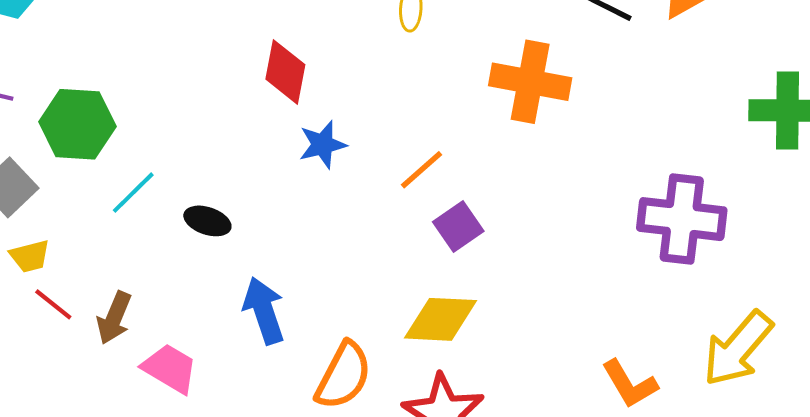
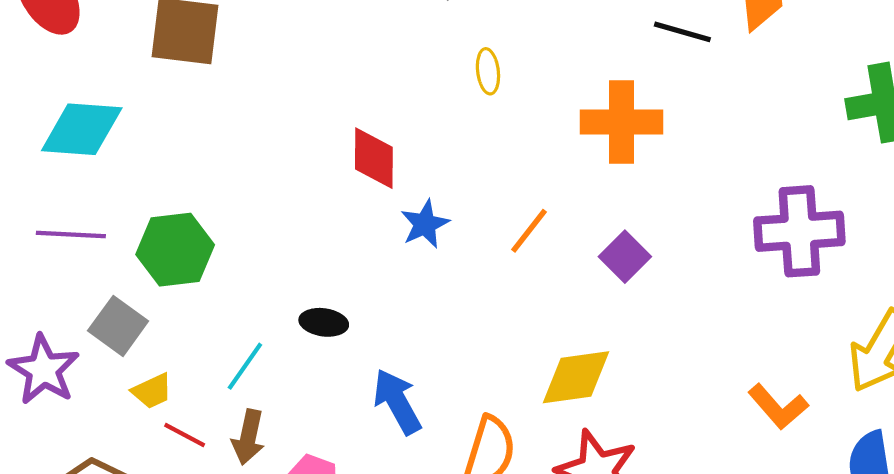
cyan line: (133, 193) -> (245, 366), moved
purple square: (458, 227) -> (625, 257), moved

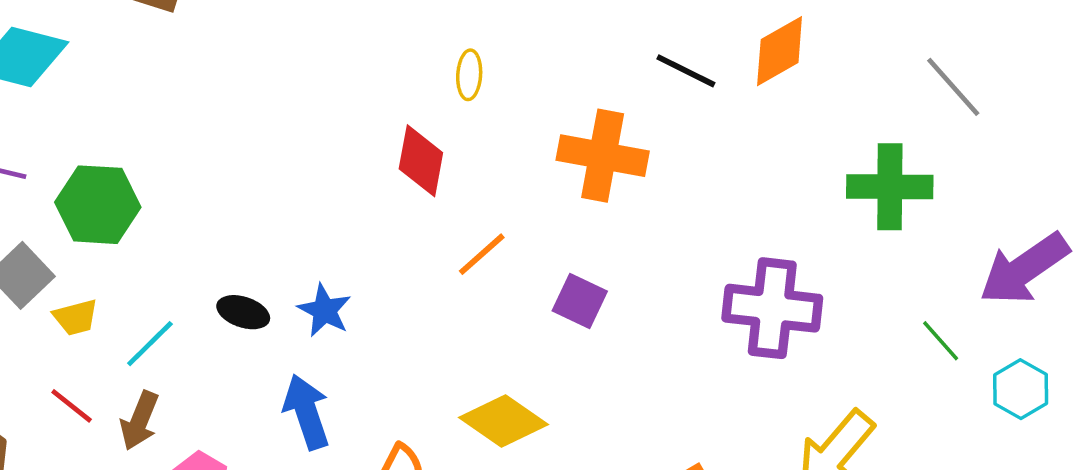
red diamond: (374, 158) -> (421, 161), moved
blue star: (425, 224) -> (325, 310), moved, turned -30
purple square: (625, 257) -> (580, 301), turned -30
yellow diamond: (576, 377) -> (503, 421), turned 32
yellow trapezoid: (152, 391) -> (76, 317), moved

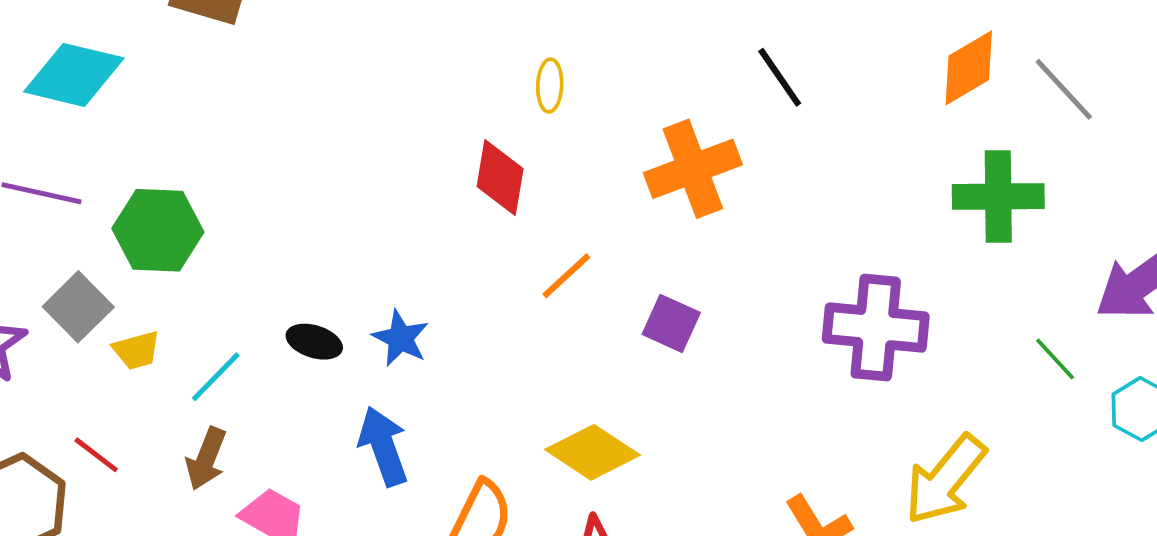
orange diamond: (780, 51) -> (969, 68), moved
black line: (686, 71) -> (780, 77), turned 30
orange cross: (603, 156) -> (693, 169), turned -30
red line: (72, 406) -> (96, 455), moved

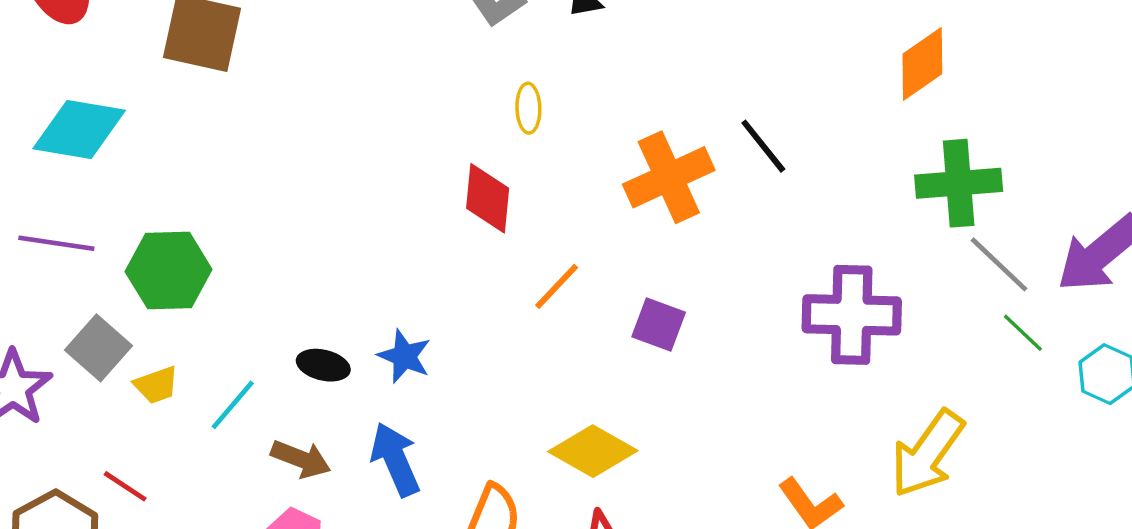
black line: (780, 77) -> (763, 146), moved
gray line: (1064, 89) -> (999, 264), moved
brown arrow: (206, 459) -> (301, 459), moved, turned -86

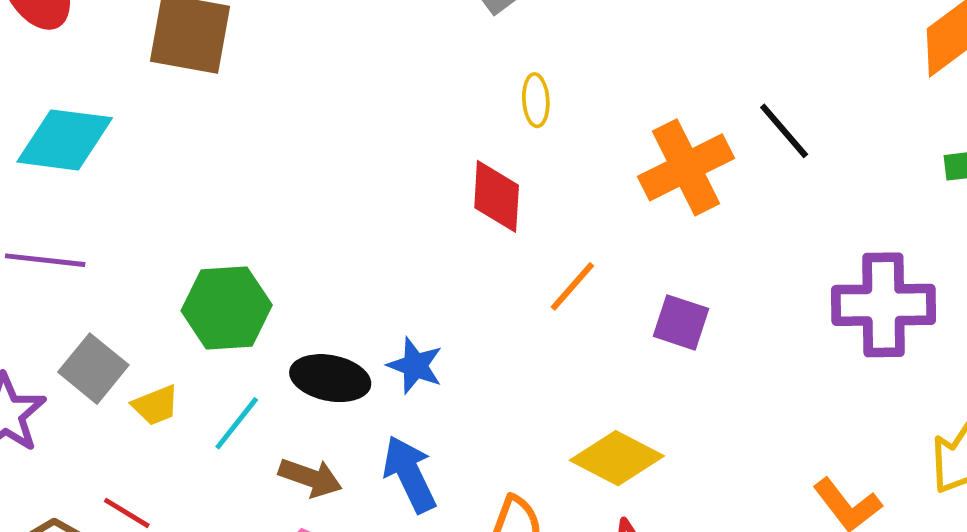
green hexagon: (169, 270) -> (227, 308), moved
black ellipse: (323, 365) -> (330, 378), size x1.4

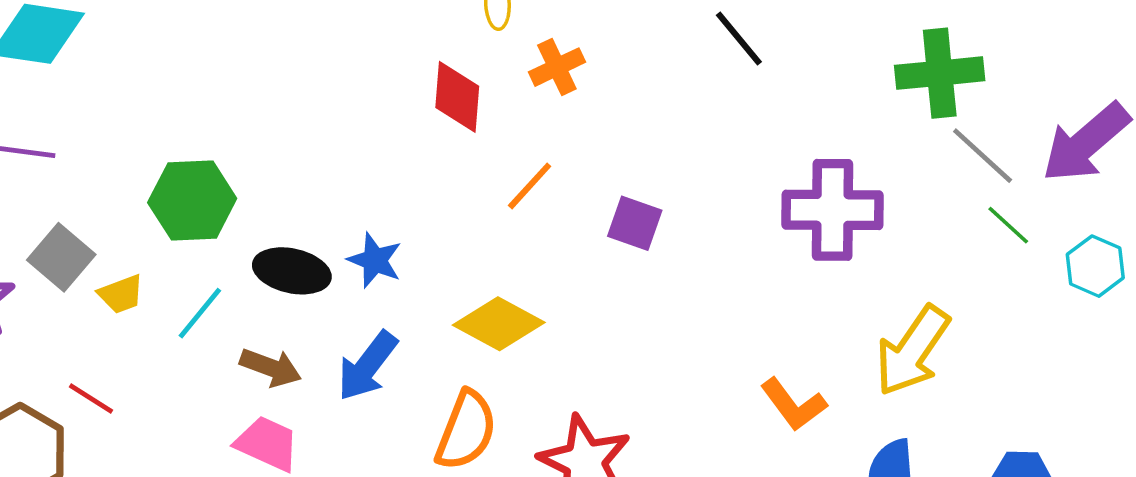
orange cross: (686, 167) -> (557, 67), moved, size x0.6
yellow diamond: (617, 458) -> (499, 324), moved
blue arrow: (410, 474) -> (367, 366), turned -118

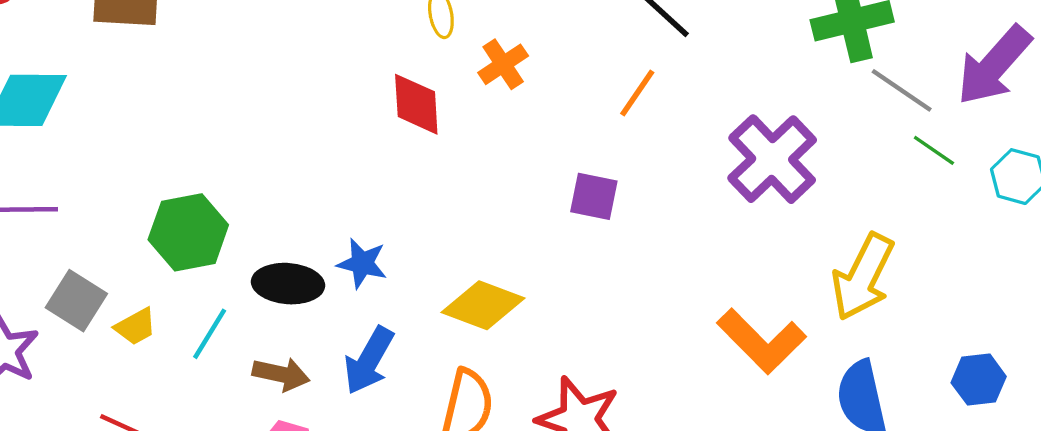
orange line: (530, 186) -> (637, 93), moved
purple cross: (832, 210) -> (772, 159), turned -36
orange L-shape: (793, 405) -> (761, 341), size x1.4

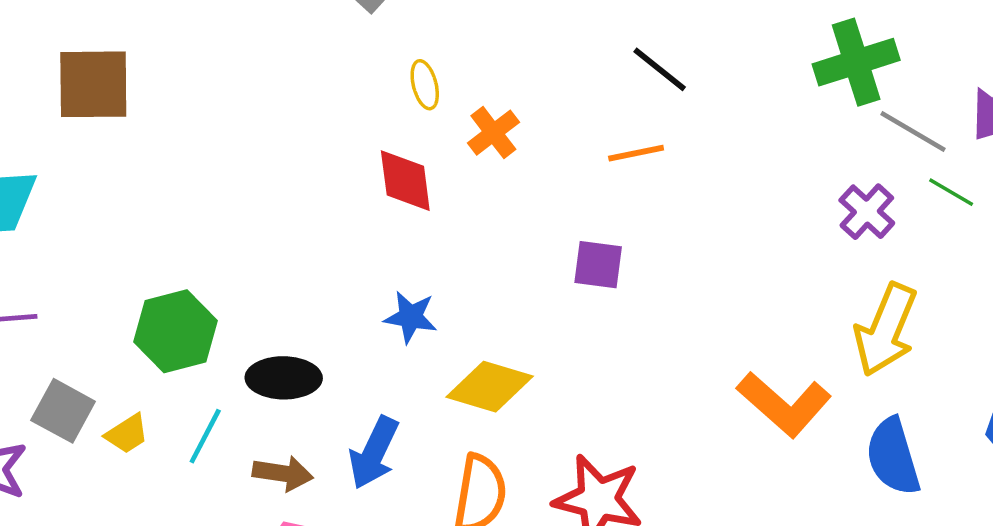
orange line: (637, 93) -> (636, 153), turned 48
purple cross: (772, 159) -> (867, 212), moved, size x0.6
blue star: (362, 263) -> (411, 317), moved

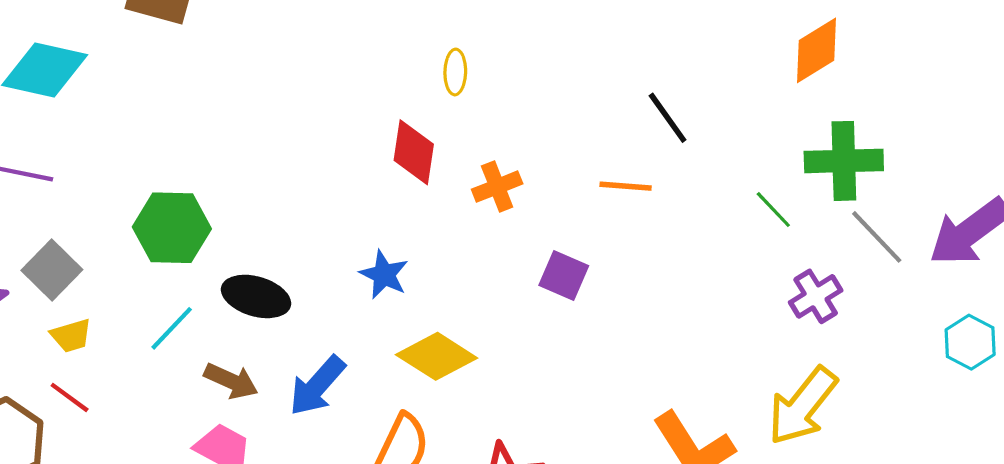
orange cross: (493, 133) -> (497, 187), moved
green line: (951, 192) -> (773, 210), moved
yellow trapezoid: (127, 434) -> (71, 336), moved

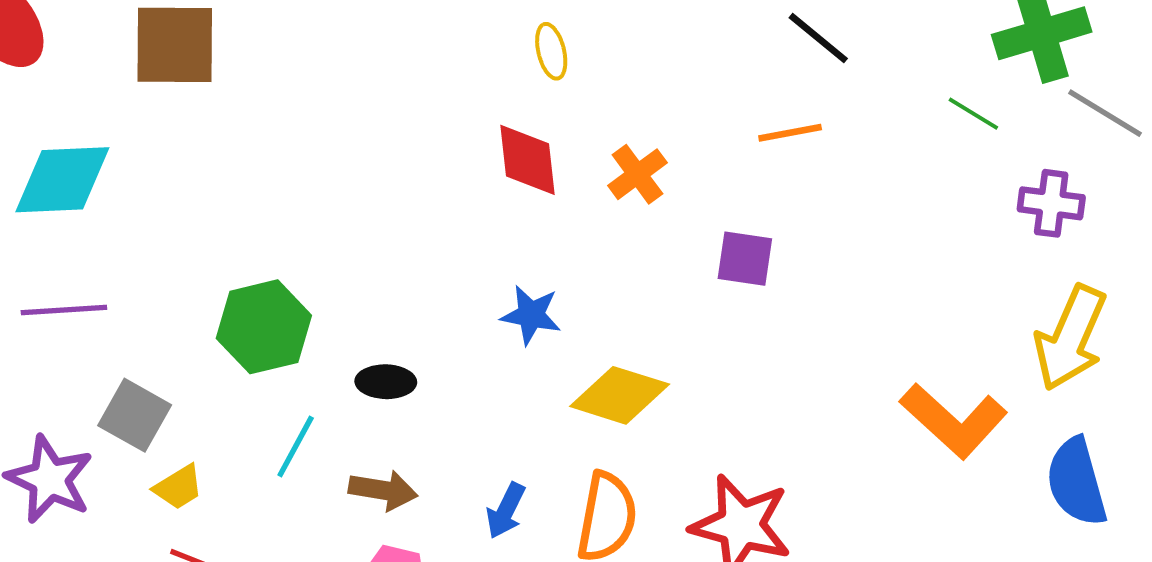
black ellipse: (256, 296) -> (386, 382), size x0.7
purple cross: (816, 296) -> (1051, 203), turned -36
blue arrow: (317, 386) -> (506, 511), moved, size x0.7

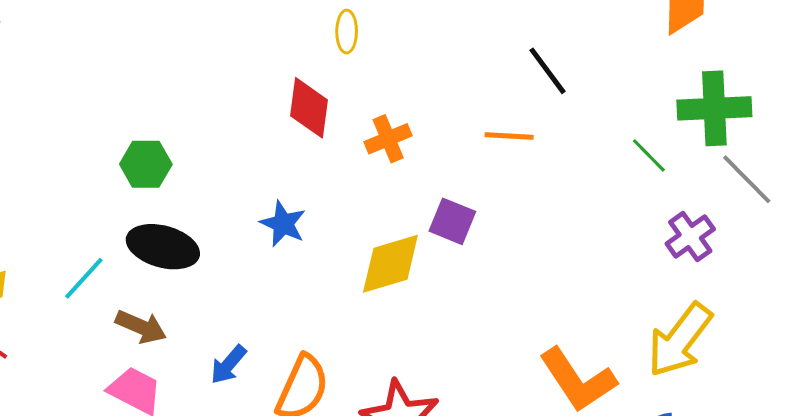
purple cross: (1051, 203) -> (690, 236), turned 33
green hexagon: (264, 327) -> (146, 164), moved, size x0.7
black ellipse: (386, 382) -> (163, 247), size x1.6
yellow diamond: (620, 395) -> (390, 264), moved, turned -48

